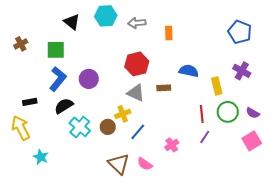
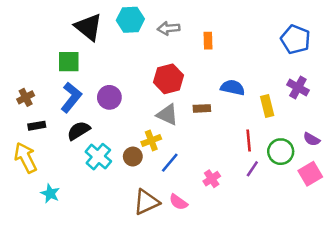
black triangle: (72, 22) -> (88, 27), size x1.4
brown cross: (21, 44) -> (26, 97), moved
green circle: (228, 112) -> (281, 152), moved
brown triangle: (119, 164) -> (146, 202), turned 50

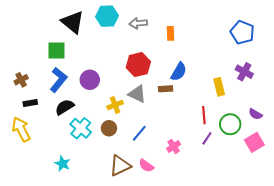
blue semicircle: (233, 87) -> (179, 72), moved, turned 108
yellow cross: (151, 140) -> (115, 105), moved
cyan star: (50, 193) -> (63, 164), moved

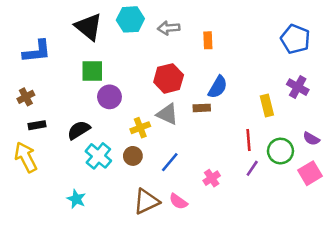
green square: (56, 50) -> (92, 71), moved
blue L-shape: (58, 80) -> (37, 51), moved, turned 45

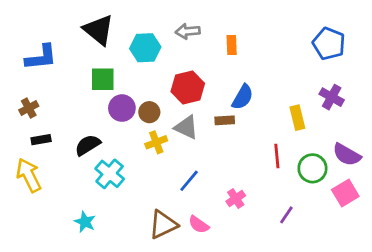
cyan hexagon: (130, 19) -> (145, 48), moved
purple semicircle: (311, 139) -> (347, 155), size x1.5
brown circle: (133, 156) -> (149, 112), moved
purple line: (252, 168) -> (286, 215), moved

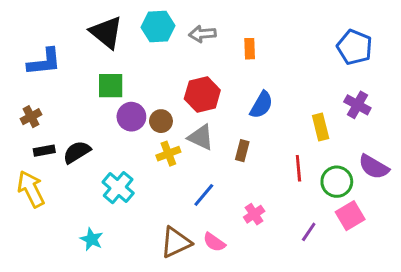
cyan hexagon: (145, 48) -> (158, 27), moved
brown rectangle: (225, 120) -> (242, 151), moved, turned -72
black semicircle: (88, 145) -> (77, 152), moved
pink square: (345, 193) -> (350, 216), moved

